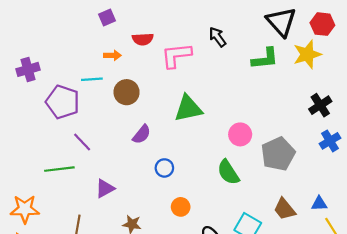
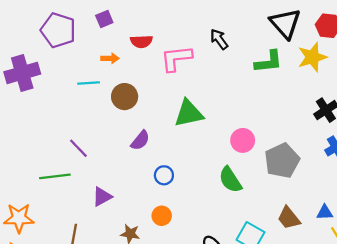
purple cross: (28, 69) -> (22, 73), size x1.4
purple pentagon: (63, 102) -> (58, 30), moved
orange circle: (181, 207) -> (162, 216), moved

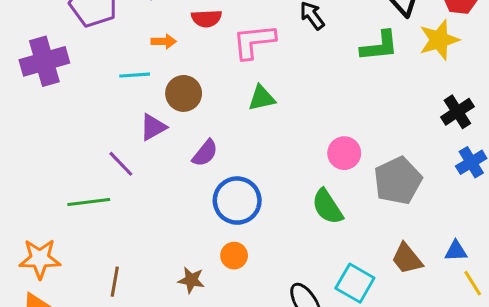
green triangle: (189, 113) -> (262, 98), moved, size x0.7
blue circle: (164, 175) -> (237, 201), size x1.8
purple triangle: (102, 197) -> (153, 127), moved

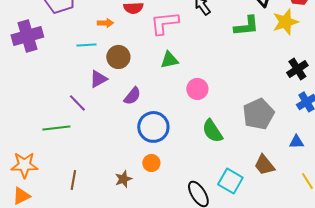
pink circle: (344, 153) -> (197, 89), moved
blue triangle: (456, 251) -> (296, 142), moved
brown star: (191, 280) -> (123, 179), turned -30

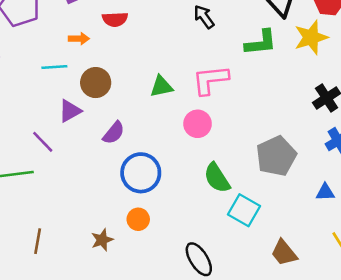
pink L-shape: (164, 23) -> (210, 80), moved
brown trapezoid: (264, 165) -> (284, 253), moved
cyan square: (230, 181) -> (244, 210), moved

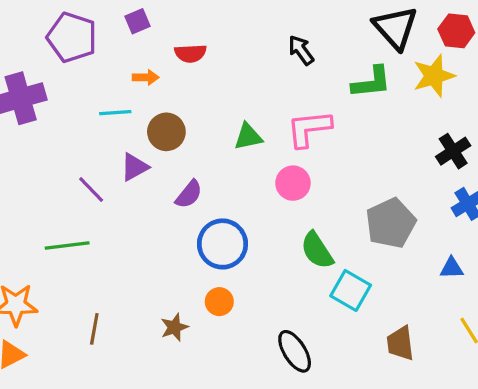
purple line: (43, 142) -> (91, 190), moved
brown trapezoid: (284, 253) -> (400, 343), turned 32

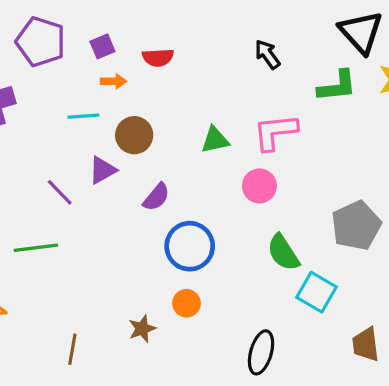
purple square: (138, 21) -> (102, 46), moved
brown line: (94, 329) -> (72, 349), moved
black ellipse: (295, 351) -> (261, 352), turned 48

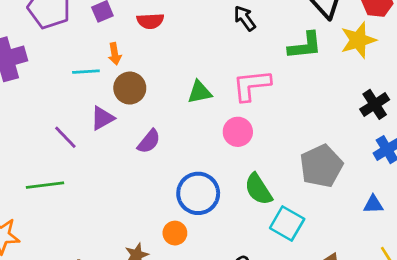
orange arrow: (114, 81) -> (115, 54), moved, turned 80
blue circle: (190, 246) -> (198, 193), moved

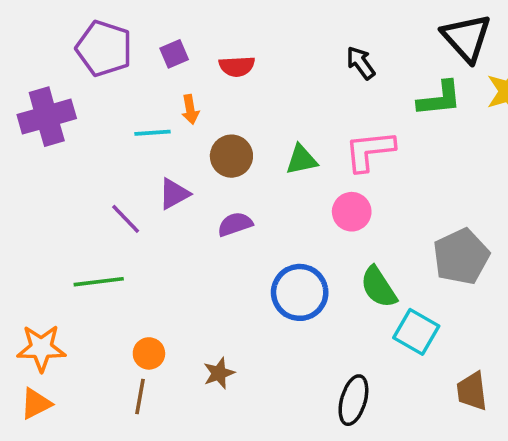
brown circle: (130, 88) -> (231, 156), moved
purple semicircle: (149, 141) -> (235, 224), turned -148
orange circle: (175, 233) -> (149, 353), moved

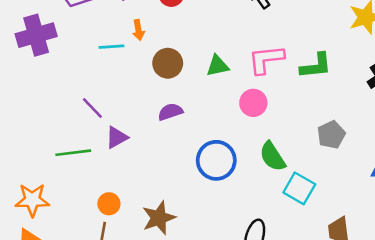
green L-shape: (440, 99) -> (316, 66), moved
purple triangle: (174, 194) -> (117, 137), moved
gray pentagon: (461, 257) -> (331, 135), size x0.7
brown star: (219, 373) -> (159, 218), size x1.5

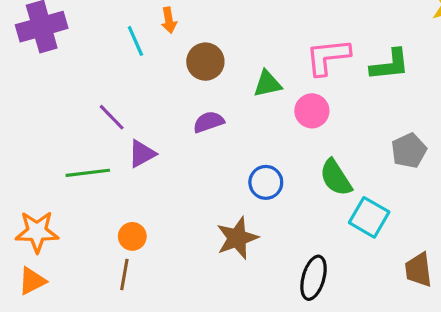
cyan line: (112, 47) -> (135, 41), turned 70
green triangle: (218, 66) -> (267, 84), moved
blue circle: (216, 160) -> (266, 182), size x0.7
brown star: (159, 218) -> (237, 238), moved

